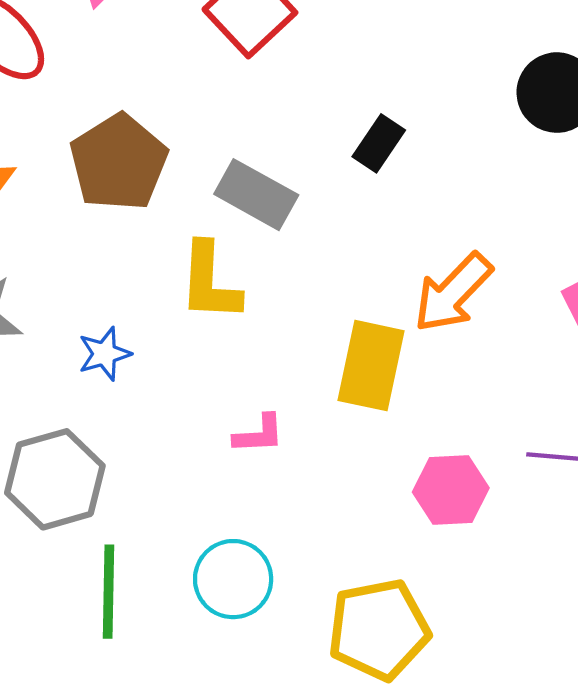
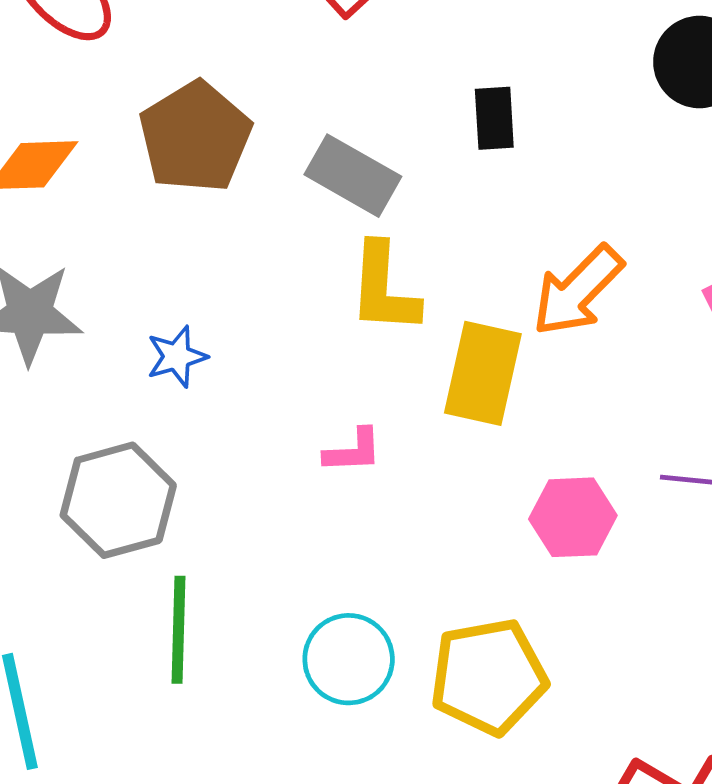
black rectangle: (379, 143) -> (494, 118), turned -38
yellow L-shape: (210, 282) -> (384, 288), moved
cyan circle: (233, 579) -> (349, 659), moved

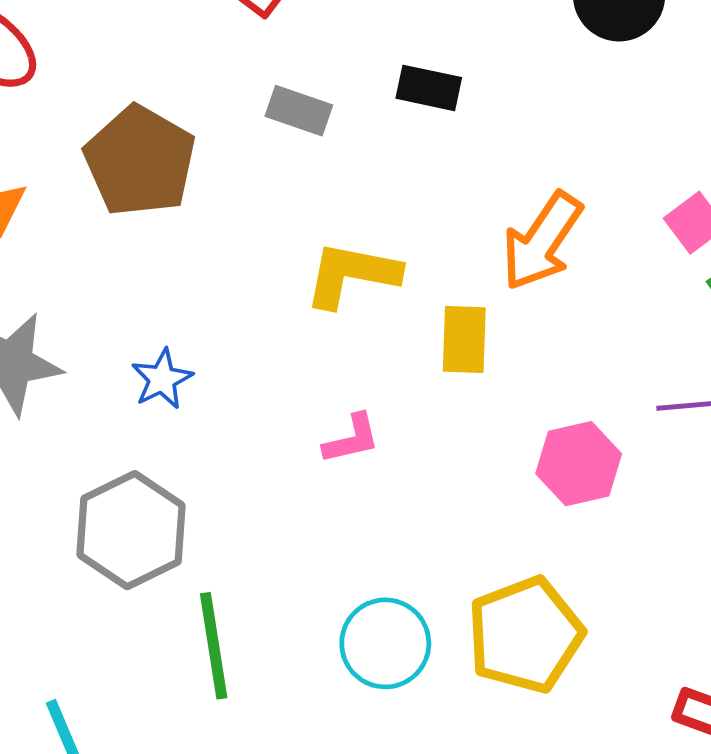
black rectangle: (494, 118) -> (429, 88), turned -64
gray rectangle: (353, 176) -> (299, 111), moved, size x0.7
yellow L-shape: (384, 288) -> (352, 274), turned 108
yellow rectangle: (483, 373) -> (464, 339), size x0.7

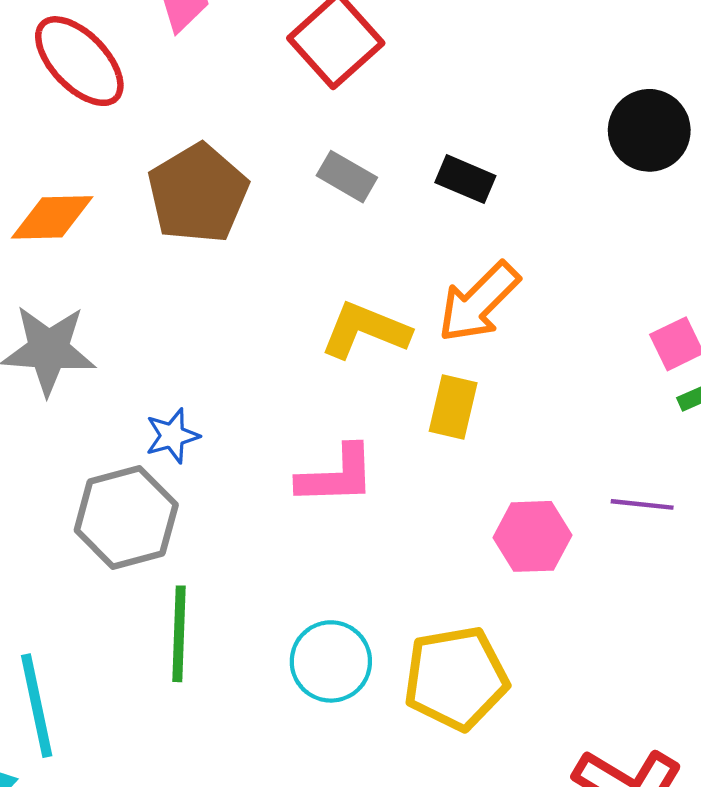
orange arrow: (542, 241) -> (479, 302), moved
blue star: (162, 379) -> (172, 436), moved
pink L-shape: (352, 439) -> (336, 475), size x1.5

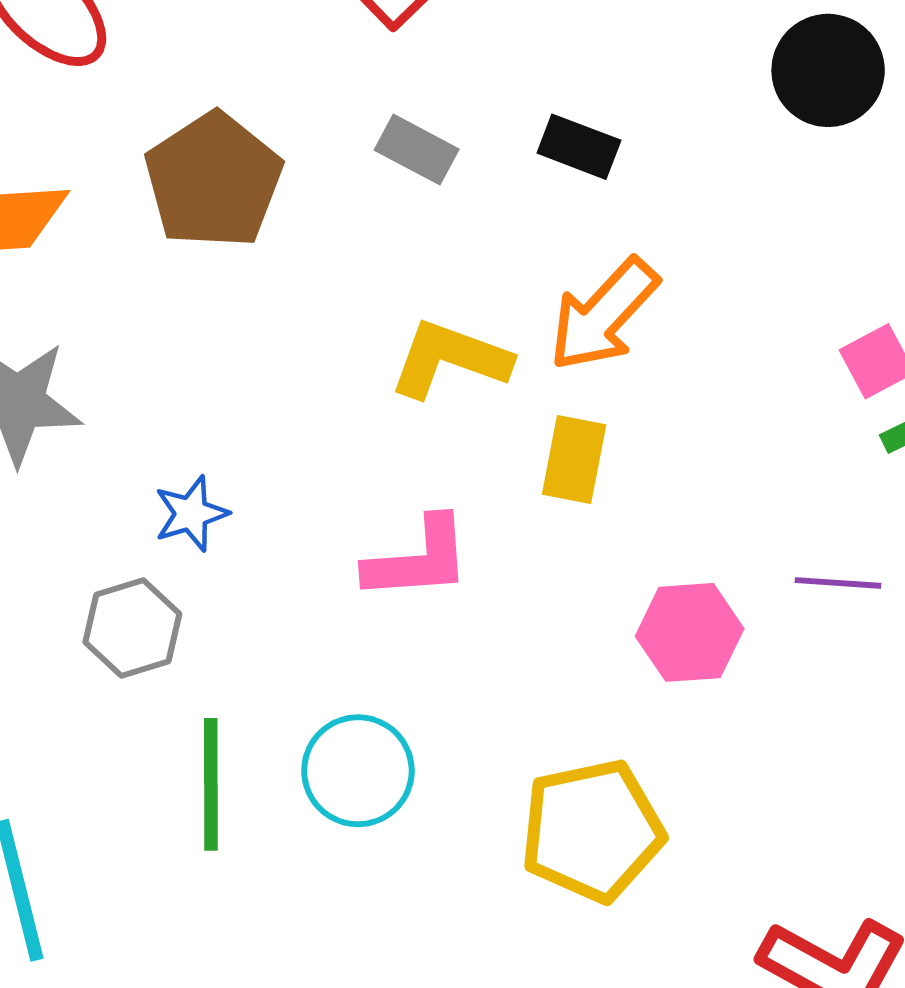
gray hexagon: (126, 518) -> (132, 628), size x0.7
cyan circle: (331, 661) -> (358, 771), moved

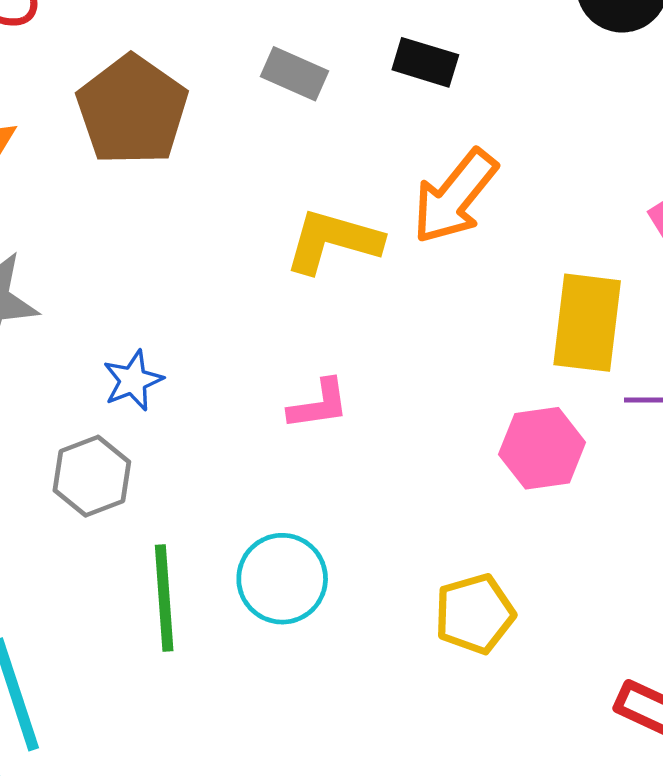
yellow rectangle: (574, 460) -> (587, 323), moved, size x1.4
pink L-shape: (418, 559) -> (319, 404), size x0.7
yellow pentagon: (592, 831) -> (475, 614), size x0.7

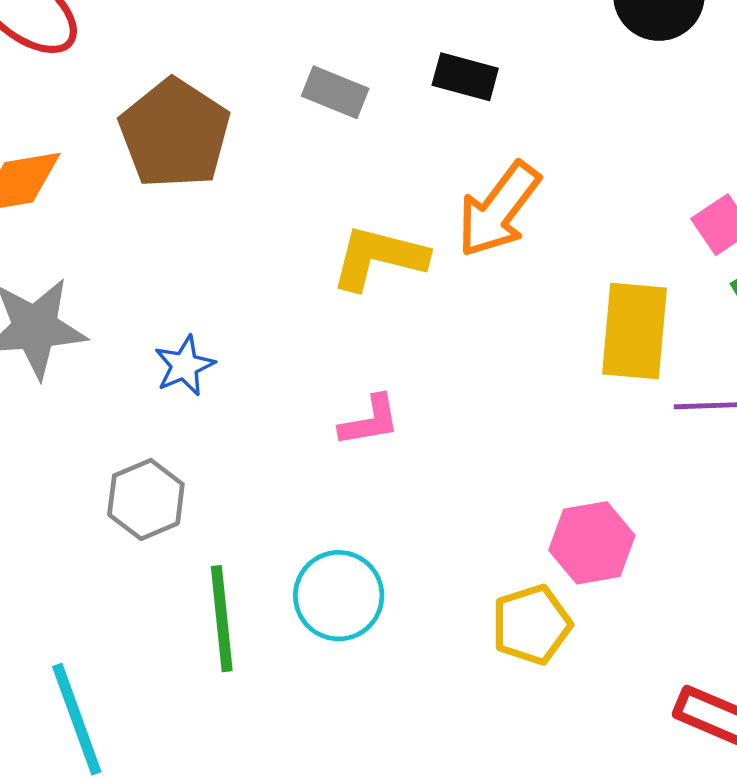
blue star: (133, 381) -> (185, 366), moved
pink hexagon: (542, 448) -> (592, 543), moved

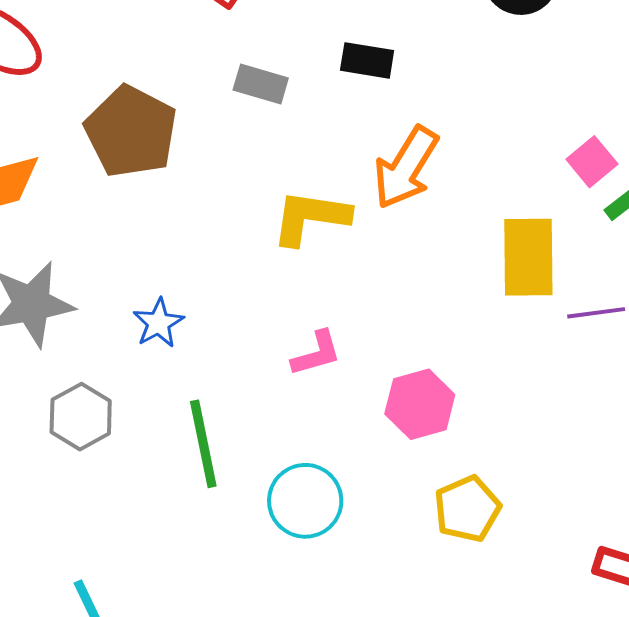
gray hexagon: (146, 499) -> (81, 417), moved
pink hexagon: (592, 543) -> (420, 404), moved
green line: (222, 619) -> (203, 444), moved

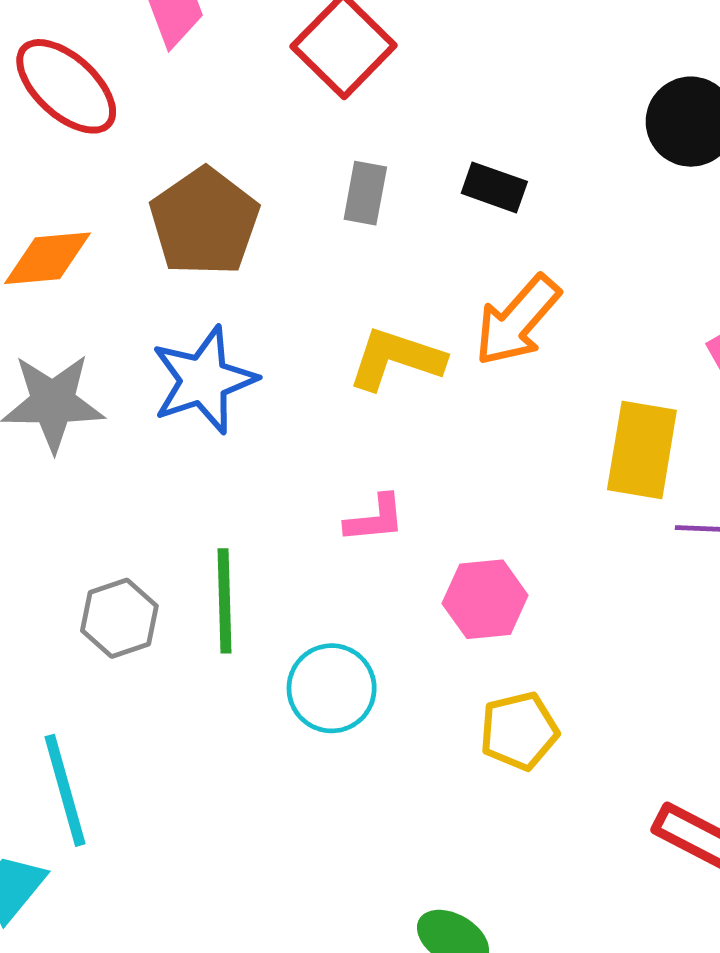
gray rectangle: (261, 84) -> (365, 193), turned 74
blue star: (158, 323) -> (204, 380), moved, size x1.8
gray hexagon: (81, 417) -> (119, 618), moved

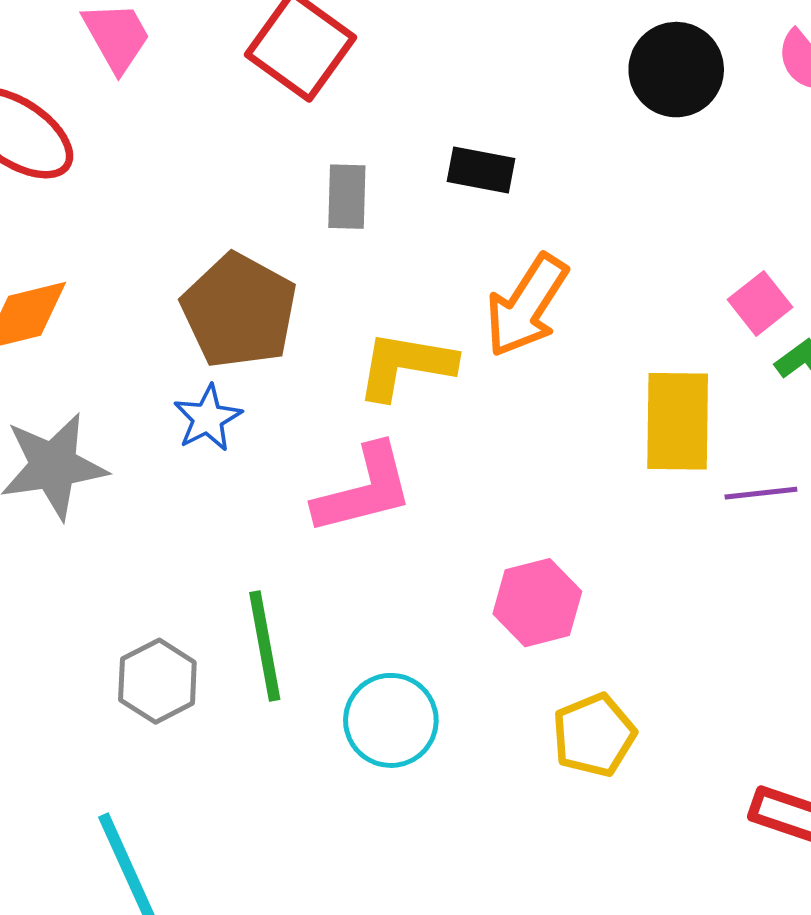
brown pentagon: (204, 222) -> (239, 311), moved
blue star: (204, 380) -> (208, 418), size x0.6
pink L-shape: (375, 519) -> (364, 490), moved, size x1.6

